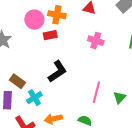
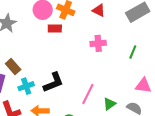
pink cross: (96, 41) -> (98, 43), turned -35
black L-shape: (57, 71) -> (53, 82), moved

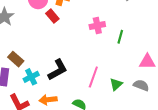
red rectangle: (55, 28) -> (52, 16), turned 56
green line: (133, 52) -> (120, 37), moved

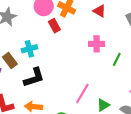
black L-shape: (58, 70) -> (34, 78), moved
cyan cross: (31, 77) -> (29, 49), moved

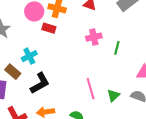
red rectangle: (54, 26) -> (49, 28), turned -32
pink line: (82, 93) -> (91, 89), turned -35

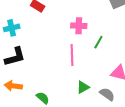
pink line: (91, 89) -> (72, 55), moved

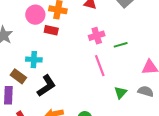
cyan cross: (12, 28) -> (34, 60), turned 35
green line: (98, 42) -> (121, 45), turned 64

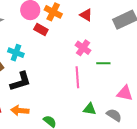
pink cross: (97, 36) -> (83, 48), turned 35
green triangle: (121, 93) -> (90, 109), turned 40

